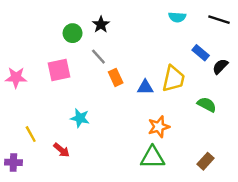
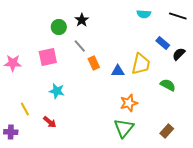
cyan star: (80, 118) -> (57, 91), moved
green triangle: (153, 157) -> (124, 128), turned -50

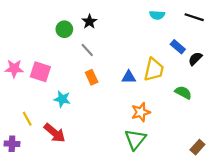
pink square: (48, 57) -> (40, 72), moved, turned 30
orange rectangle: (94, 63) -> (92, 77), moved
red arrow: (50, 122) -> (55, 133), size x1.5
brown rectangle: (167, 131) -> (197, 147), moved

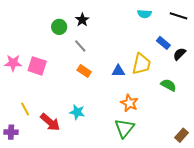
orange rectangle: (92, 77) -> (84, 71), turned -32
cyan star: (62, 99) -> (77, 112), moved
orange star: (141, 112) -> (129, 103), turned -30

